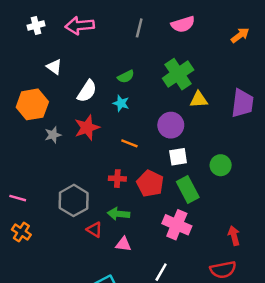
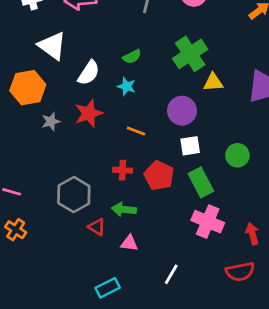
white triangle: (54, 67) -> (52, 46), size x1.6
pink cross: (177, 225) -> (208, 222), moved

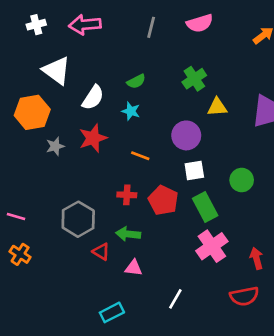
green cross: (190, 54) -> (194, 79), size x0.7
pink cross: (208, 222) -> (212, 246), turned 32

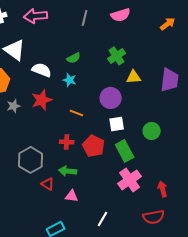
white semicircle: (93, 98) -> (42, 70), turned -102

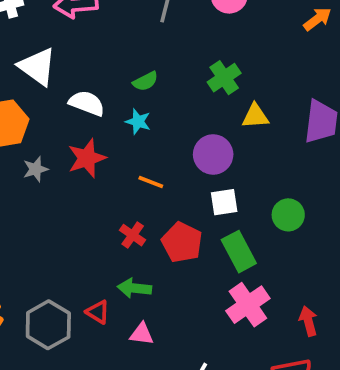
red cross: (67, 142) -> (133, 235), turned 32
gray hexagon: (31, 160) -> (48, 325), moved

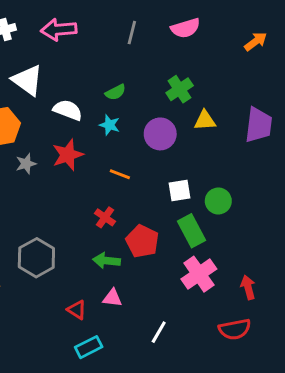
purple circle: (213, 154) -> (160, 134), moved
green circle: (288, 215) -> (218, 201), moved
red pentagon: (182, 242) -> (142, 241), moved
red triangle: (98, 312) -> (77, 310), moved
gray hexagon: (48, 325) -> (36, 258), moved

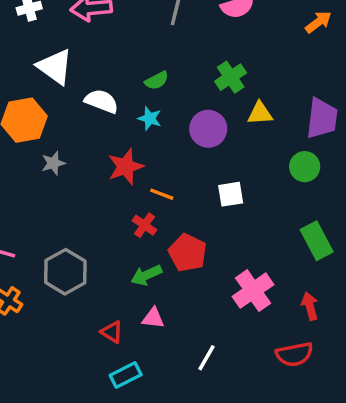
red star: (68, 155) -> (126, 167), moved
orange line: (120, 174) -> (162, 194), moved
green circle: (218, 201) -> (305, 167), moved
green rectangle: (191, 231) -> (317, 241), moved
green arrow: (107, 261) -> (146, 275), turned -30

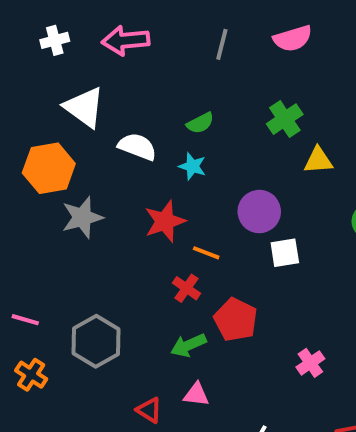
purple circle: (208, 129) -> (259, 212), moved
gray star: (53, 163) -> (82, 217), size x1.5
pink cross: (253, 291) -> (310, 363), size x0.6

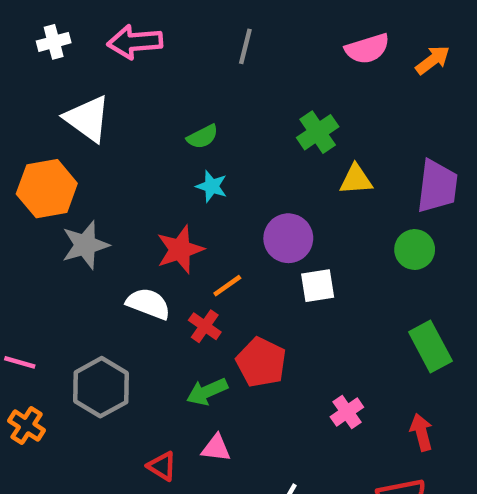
pink semicircle: (293, 38) -> (367, 49), moved
green semicircle: (200, 123) -> (203, 137), moved
white semicircle: (137, 147) -> (148, 304), moved
orange line: (206, 253) -> (227, 286), turned -56

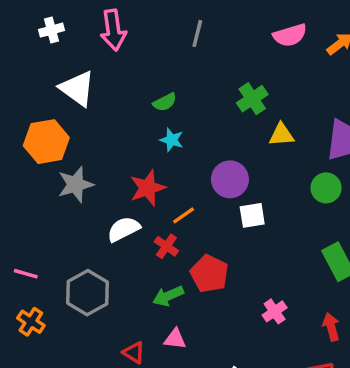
pink arrow: (135, 42) -> (113, 30), turned -93
white semicircle: (148, 304) -> (124, 229), turned -48

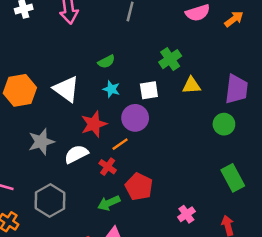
white triangle: (77, 88) -> (66, 89), moved
purple circle: (230, 179) -> (135, 118), moved
gray star: (75, 184) -> (41, 142), moved
white square: (252, 215) -> (149, 90), moved

